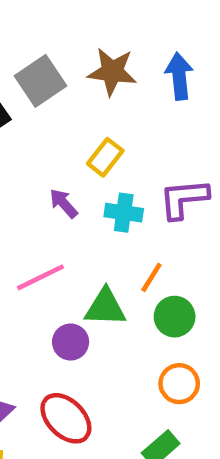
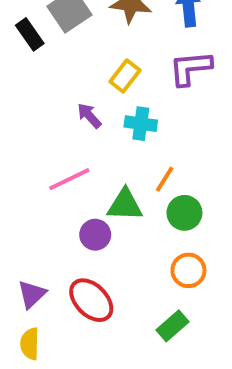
purple L-shape: (184, 199) -> (190, 68), moved

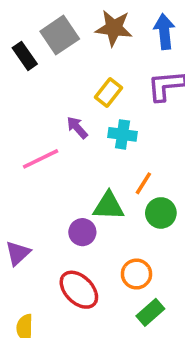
pink line: (69, 179) -> (41, 159), moved
orange circle: (188, 270) -> (136, 274), moved
purple triangle: (32, 294) -> (18, 253), moved

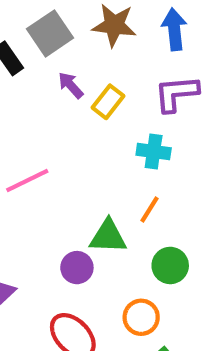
purple arrow: (77, 127) -> (71, 85), moved
cyan cross: (123, 134) -> (154, 152), moved
green circle: (161, 213) -> (170, 265), moved

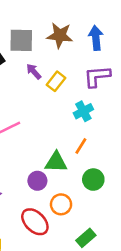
gray square: (50, 33) -> (21, 40), turned 35
cyan cross: (154, 152) -> (83, 111), turned -36
orange circle: (141, 317) -> (61, 204), moved

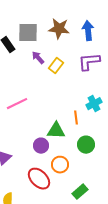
cyan cross: (83, 111) -> (94, 104), moved
orange line: (81, 146) -> (76, 118), turned -40

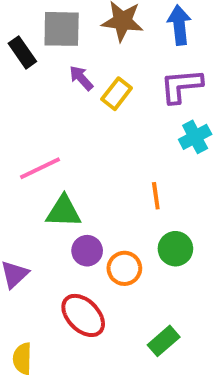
cyan cross: (94, 104) -> (195, 137), moved
green triangle: (56, 131) -> (64, 211), moved
orange circle: (60, 165) -> (124, 268), moved

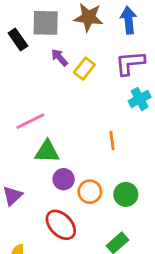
green circle: (175, 249) -> (126, 194), moved

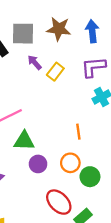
orange circle: (90, 192) -> (70, 163), moved
red ellipse: (61, 225) -> (59, 202), moved

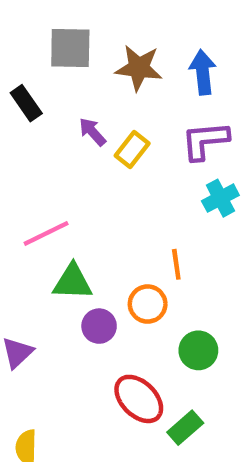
gray square: (23, 34) -> (70, 48), moved
orange circle: (70, 163) -> (148, 304), moved

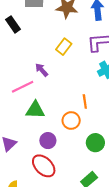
purple arrow: (92, 132) -> (42, 70), moved
purple circle: (99, 326) -> (48, 141), moved
red ellipse: (139, 399) -> (44, 166), moved

